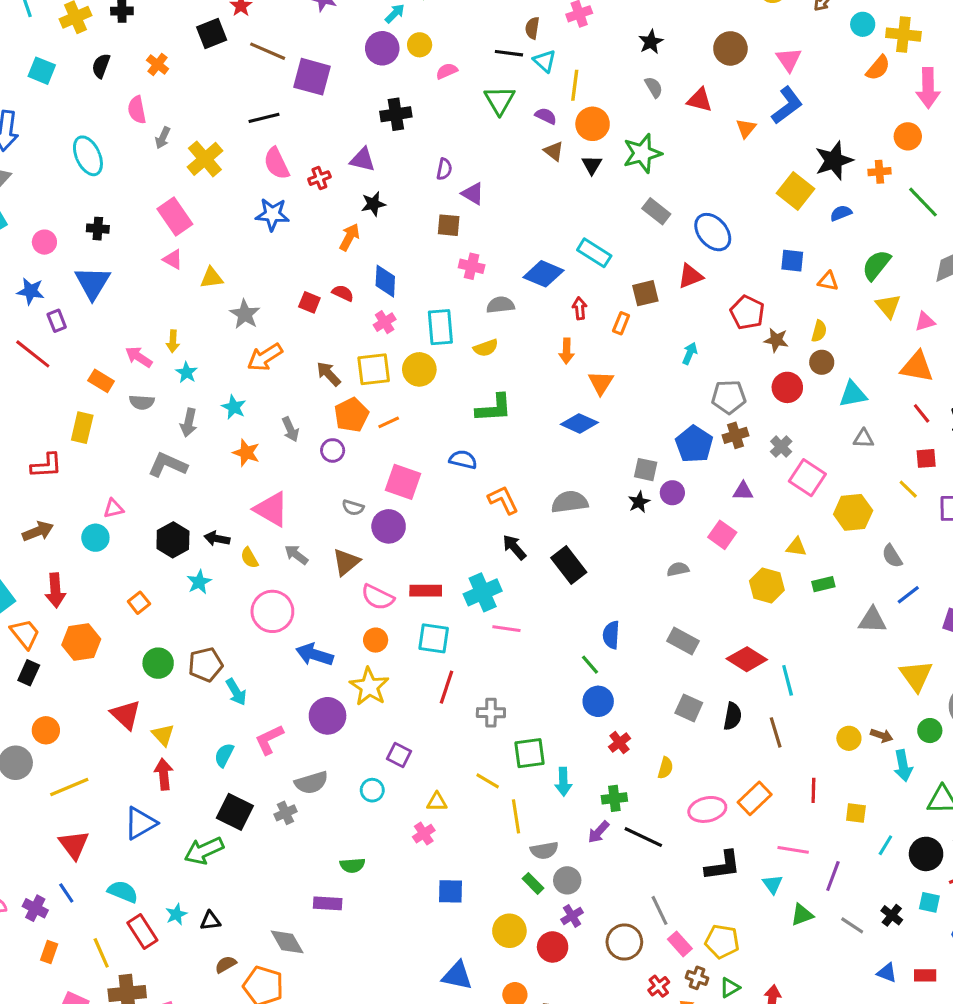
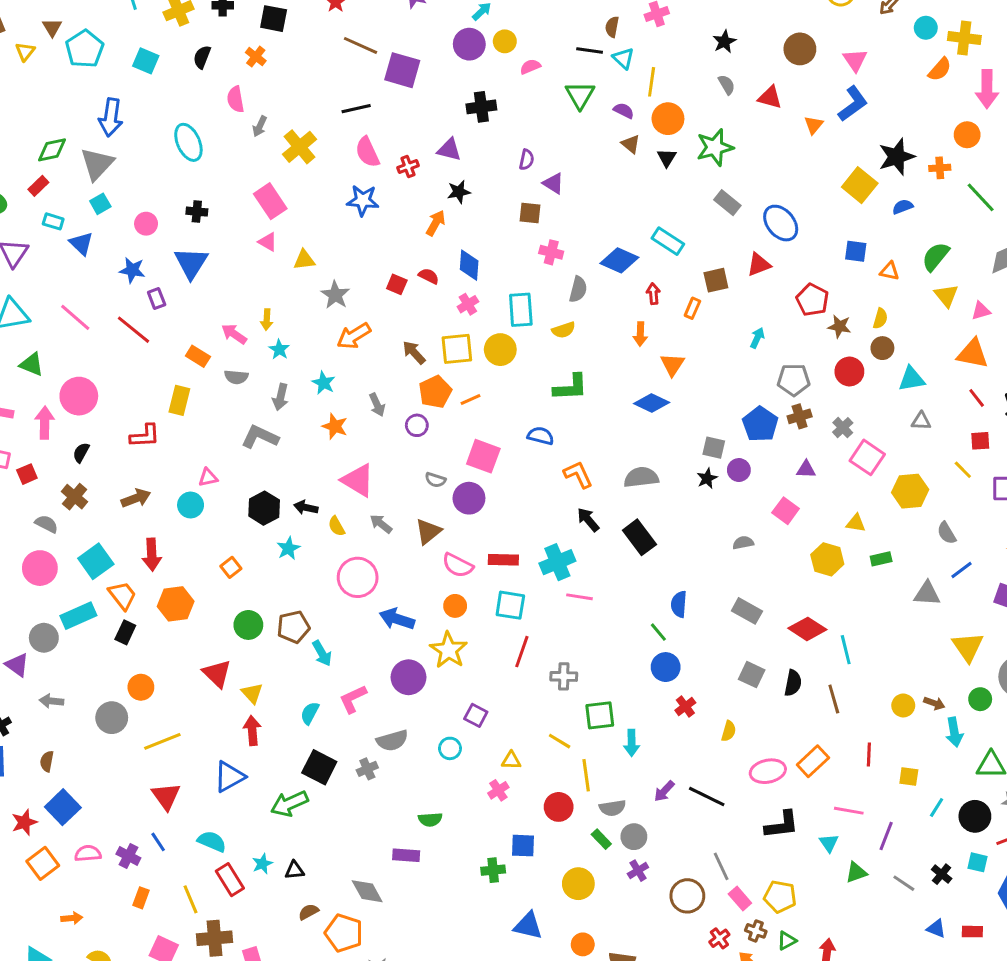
black square: (212, 34) -> (274, 19), moved, turned 32
gray semicircle: (500, 305) -> (578, 289), turned 110
green cross: (614, 798) -> (493, 870), moved
red circle: (553, 947) -> (559, 807), moved

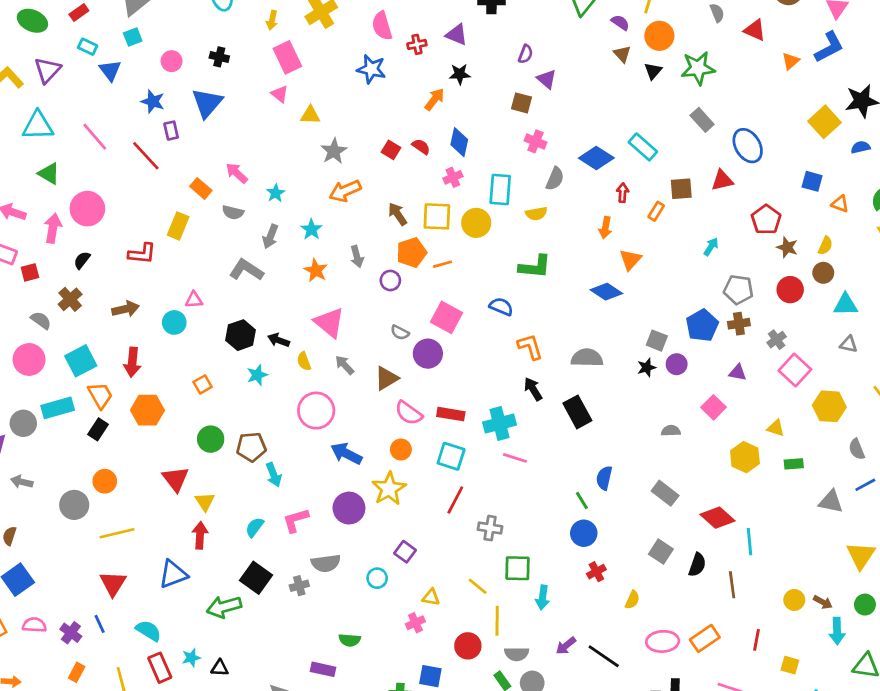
yellow arrow: (267, 320) -> (272, 20), moved

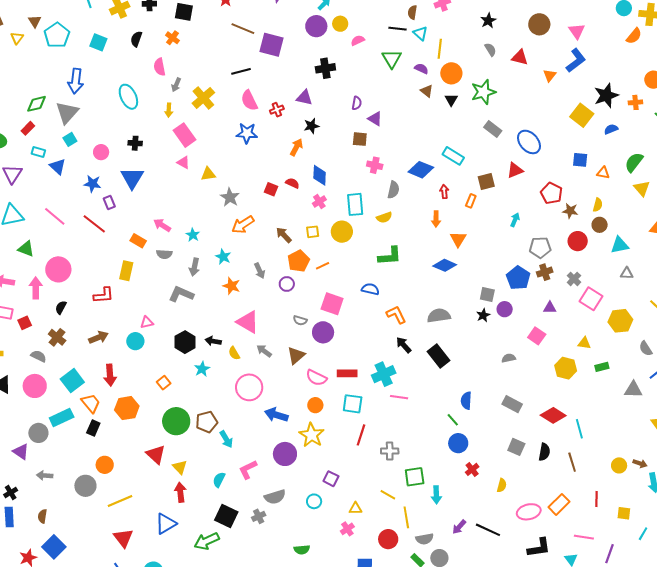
yellow square: (437, 216) -> (313, 232), size x0.6
green circle: (211, 439) -> (176, 421), size x1.4

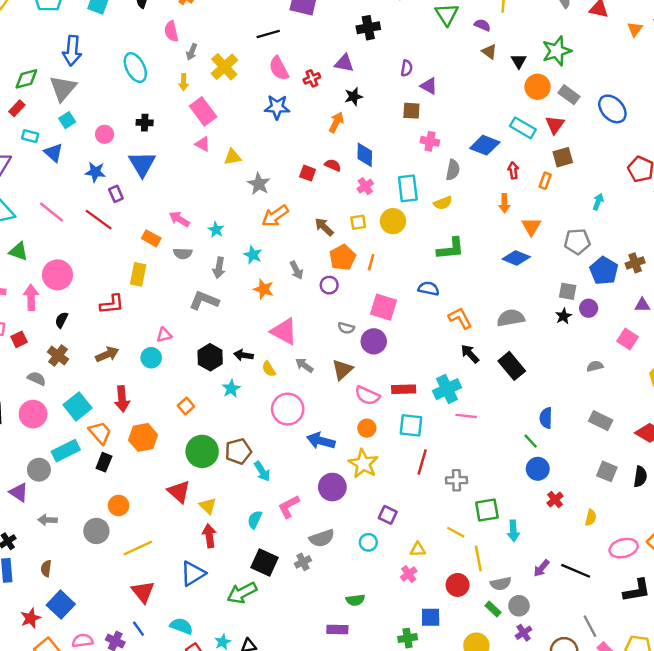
orange circle: (451, 73) -> (538, 87), moved
red triangle: (515, 170) -> (555, 125), moved, turned -30
gray pentagon: (540, 247) -> (577, 241), moved
orange line: (323, 266) -> (371, 262), turned -48

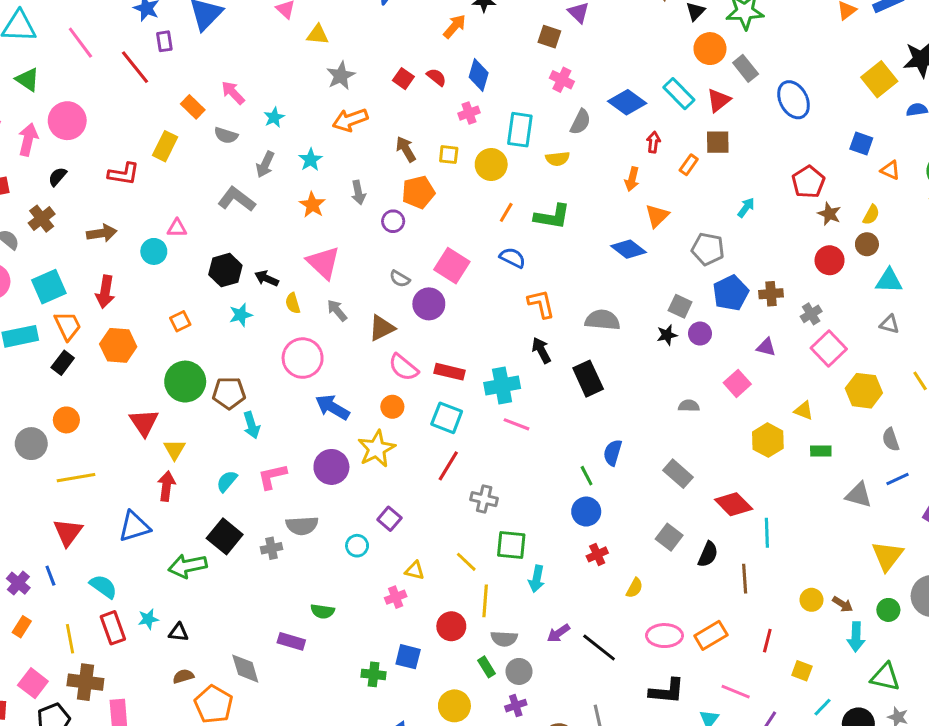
orange line: (371, 262) -> (506, 212), moved

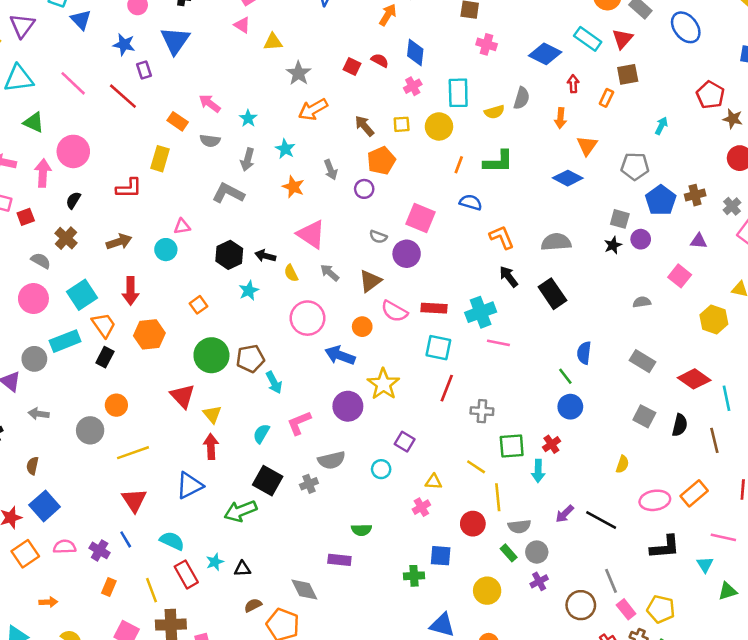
gray semicircle: (580, 122) -> (522, 98), moved
orange circle: (392, 407) -> (362, 327), moved
red cross: (597, 554) -> (551, 444), moved

